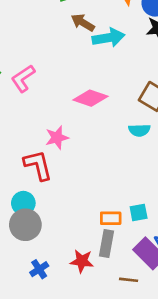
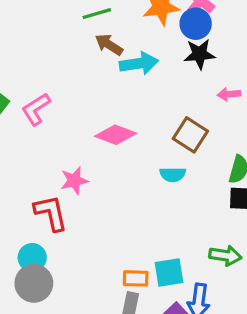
cyan square: (139, 213) -> (169, 273), size x1.4

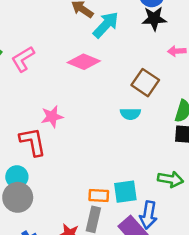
cyan arrow: (139, 63) -> (106, 25), turned -40
pink diamond: (116, 135) -> (84, 62), moved

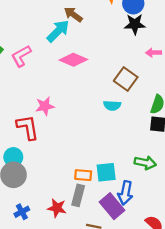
cyan arrow: (106, 25) -> (58, 31), moved

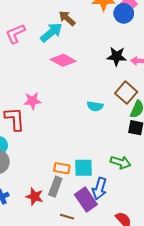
black star: (135, 24) -> (117, 56), moved
pink L-shape: (21, 56) -> (15, 34), moved
brown square: (126, 79) -> (126, 93), moved

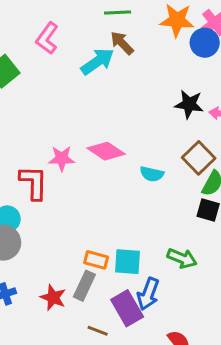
pink L-shape: (15, 34) -> (47, 38), moved, turned -35
pink diamond: (63, 60) -> (106, 151), moved

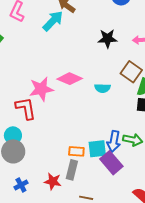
black star: (189, 104) -> (107, 39), moved
pink star: (62, 158) -> (41, 89), size x1.4
blue arrow: (148, 294) -> (114, 141), moved
purple rectangle: (127, 308) -> (111, 163), moved

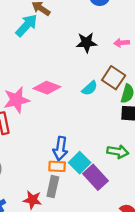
cyan semicircle: (102, 88) -> (90, 88), moved, turned -42
blue arrow: (114, 141) -> (60, 148), moved
cyan square: (97, 149) -> (80, 163), turned -36

